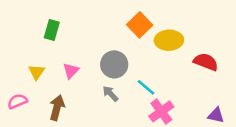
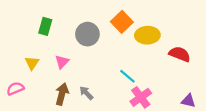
gray circle: (114, 64) -> (87, 34), moved
gray arrow: (110, 94) -> (86, 93), moved
brown arrow: (57, 108) -> (62, 94), moved

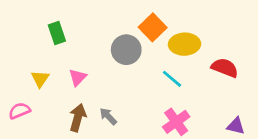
green rectangle: (45, 26) -> (57, 33), turned -35
gray circle: (87, 34) -> (126, 50), moved
cyan line: (127, 76) -> (172, 79), moved

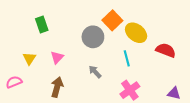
yellow ellipse: (185, 44) -> (136, 33), turned 40
cyan line: (172, 79) -> (127, 58), turned 35
gray arrow: (108, 116) -> (95, 72), moved

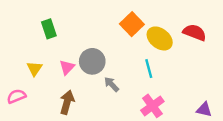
gray circle: (93, 37) -> (92, 61), moved
red semicircle: (166, 50) -> (195, 32), moved

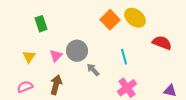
red semicircle: (195, 32) -> (162, 43), moved
yellow ellipse: (160, 38) -> (135, 18), moved
pink semicircle: (16, 96) -> (25, 87), moved

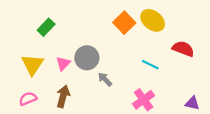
green rectangle: (41, 24) -> (46, 27), turned 63
yellow triangle: (29, 57) -> (32, 65), size x1.5
cyan line: (124, 57) -> (150, 65), moved, turned -49

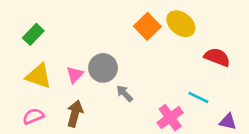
green rectangle: (46, 27) -> (33, 34), moved
yellow triangle: (32, 65) -> (39, 76), turned -45
cyan line: (150, 65) -> (198, 97), moved

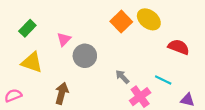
pink triangle: (75, 75) -> (64, 39), moved
gray arrow: (124, 93) -> (122, 77), moved
pink semicircle: (33, 116) -> (13, 96), moved

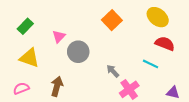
yellow ellipse: (149, 19) -> (158, 17), moved
cyan line: (163, 80) -> (151, 64), moved
pink semicircle: (13, 96) -> (21, 88), moved

